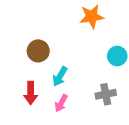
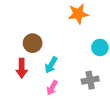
red arrow: (31, 93) -> (22, 68), moved

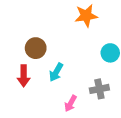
pink arrow: (52, 88) -> (71, 103), moved

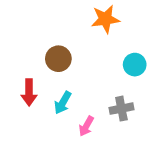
brown circle: (36, 48) -> (58, 59), moved
cyan arrow: (56, 72) -> (63, 103), moved

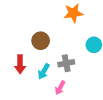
gray cross: (121, 109) -> (66, 63), moved

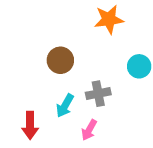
red arrow: (20, 64) -> (30, 125), moved

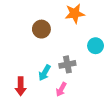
brown circle: (60, 60) -> (41, 29), moved

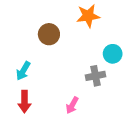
gray cross: (67, 64) -> (95, 76), moved
cyan arrow: (45, 73) -> (23, 71), moved

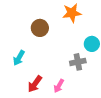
red arrow: (24, 102) -> (35, 84), moved, turned 36

